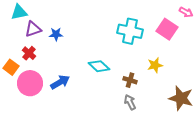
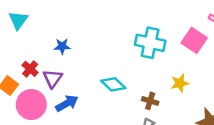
cyan triangle: (19, 12) -> (18, 20), turned -42
purple triangle: (33, 29) -> (53, 78), moved, turned -36

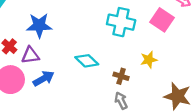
blue star: (62, 46) -> (39, 25), size x1.6
purple triangle: (53, 78) -> (30, 55), turned 48

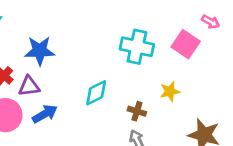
cyan diamond: (87, 61) -> (96, 93), turned -70

